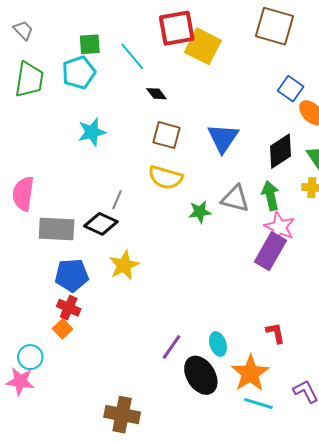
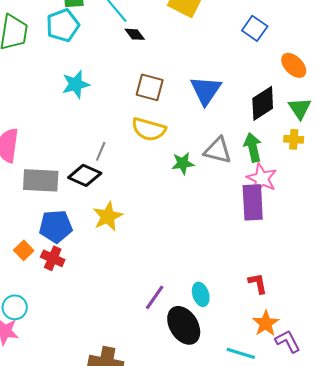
blue square: (291, 89) -> (255, 28), moved
black diamond: (156, 94) -> (135, 34), moved
purple rectangle: (270, 251) -> (253, 202), turned -33
orange square: (63, 329) -> (24, 250), moved
orange star: (250, 373) -> (266, 323), moved, size x0.7

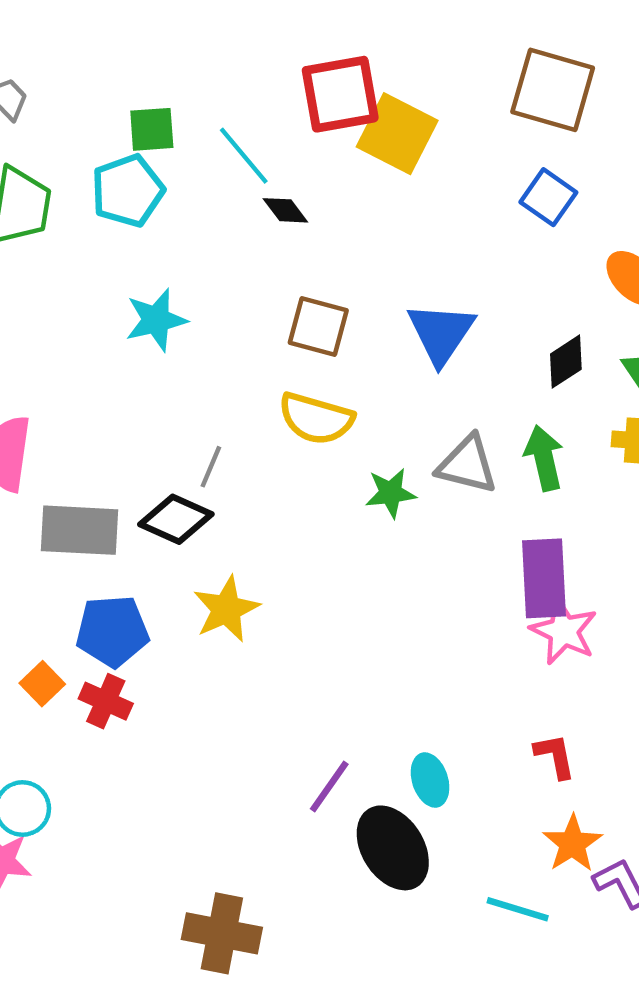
black diamond: (263, 103) -> (566, 362), size x0.7
pink star: (262, 178) -> (564, 631), moved

